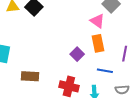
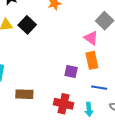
purple square: (77, 54) -> (71, 72), turned -32

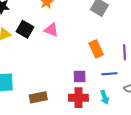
pink triangle: (91, 38) -> (51, 30), moved
purple square: (71, 72) -> (80, 76), moved

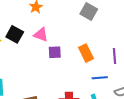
purple square: (80, 76) -> (55, 52), moved

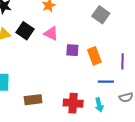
purple square: (55, 52) -> (72, 50), moved

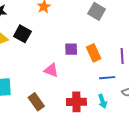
pink triangle: (51, 33) -> (51, 70), moved
brown rectangle: (33, 100) -> (36, 102), turned 66

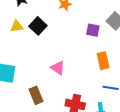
purple square: (71, 49) -> (93, 30), moved

